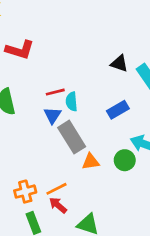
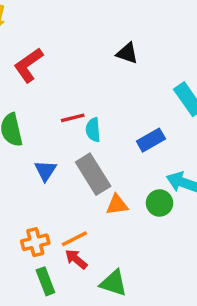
red L-shape: (20, 50) -> (28, 65), turned 128
black triangle: (119, 63) -> (127, 53), moved
blue triangle: (52, 115) -> (45, 171), moved

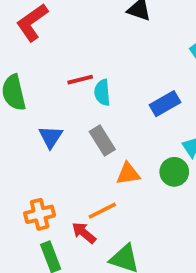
gray rectangle: (93, 174) -> (102, 140), size x0.7
orange line: (74, 239) -> (102, 211), moved

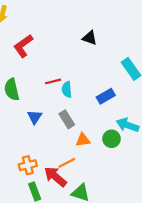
red arrow: (84, 233) -> (55, 177), size x1.5

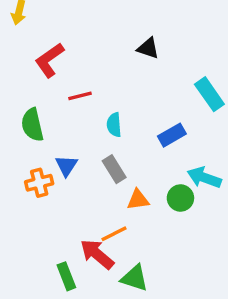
red line: (53, 81) -> (80, 96), moved
orange cross: (28, 165) -> (39, 183), moved

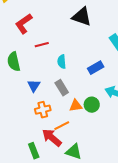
black triangle: (148, 48) -> (82, 17), size x1.5
orange cross: (39, 183) -> (43, 110), moved
green circle: (180, 198) -> (92, 105), moved

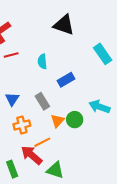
red line: (42, 45) -> (11, 55), moved
cyan semicircle: (62, 62) -> (42, 61), moved
blue rectangle: (96, 68) -> (66, 80), moved
orange triangle: (76, 106) -> (57, 121), turned -40

